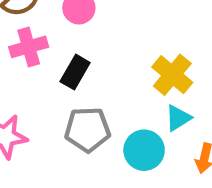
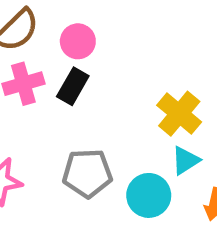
black rectangle: (75, 72) -> (73, 86), moved

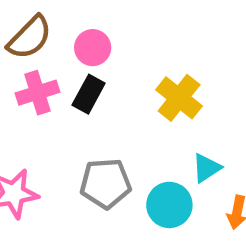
yellow cross: (179, 114) -> (179, 98), moved

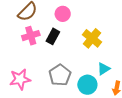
pink circle: (93, 48) -> (63, 14), moved
gray pentagon: (106, 183) -> (60, 75), turned -30

